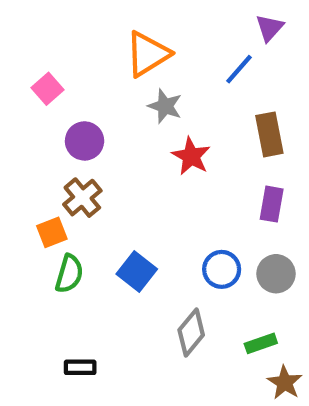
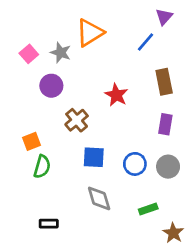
gray star: (165, 106) -> (61, 53), moved
brown cross: (82, 198) -> (77, 120), moved
blue square: (137, 272) -> (94, 157), moved, turned -35
gray diamond: (191, 332) -> (99, 198), moved, turned -56
green rectangle: (261, 343) -> (148, 209), moved

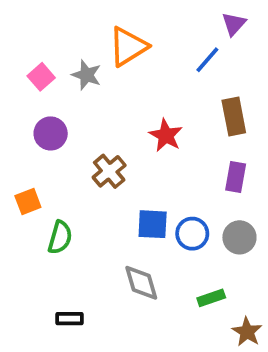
purple circle: (51, 86) -> (51, 133), moved
orange square: (31, 141) -> (28, 202), moved
blue square: (94, 157) -> (153, 224), moved

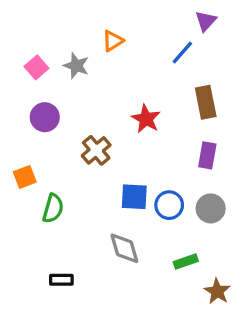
orange triangle: (128, 47) -> (113, 41), size x0.6

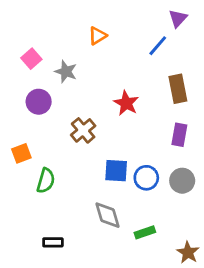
gray star: (76, 66) -> (66, 72), moved
green rectangle: (186, 261) -> (145, 232), moved

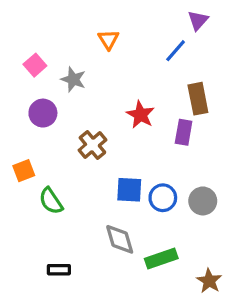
orange triangle: (97, 36) -> (108, 40), turned -30
purple rectangle: (179, 135) -> (184, 132), moved
green semicircle: (46, 181) -> (51, 201), turned 130
green rectangle: (145, 232) -> (161, 258), size x1.4

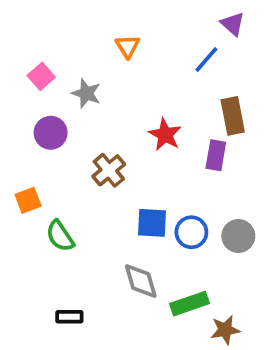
purple triangle: (198, 20) -> (233, 24), turned -30
brown star: (209, 281) -> (225, 330), moved, turned 30

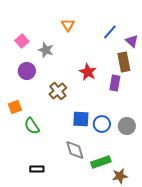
purple triangle: (233, 24) -> (132, 41), moved

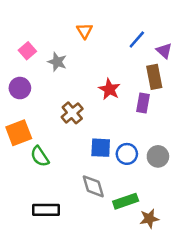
purple circle: (27, 71) -> (20, 88), moved
orange square: (15, 107) -> (19, 133), size x1.5
black rectangle: (37, 169) -> (46, 210), size x1.5

